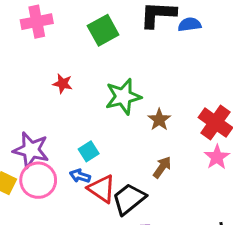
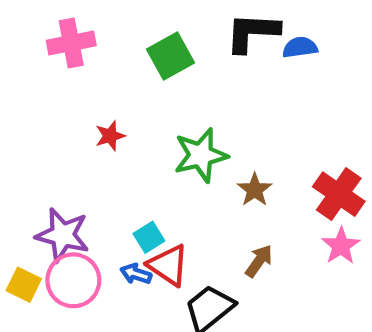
red star: (63, 84) -> (110, 136), turned -30
red triangle: (102, 189) -> (168, 265), moved

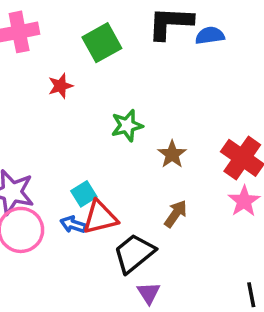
red star: (110, 136) -> (60, 86), moved
green star: (201, 155) -> (127, 126), size x0.7
red triangle: (168, 265) -> (100, 217), turned -48

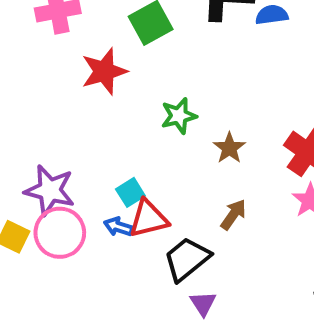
red star: (60, 86) -> (104, 71), size x1.6

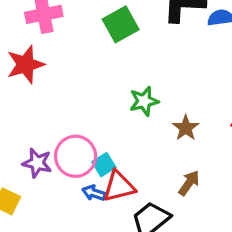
red star: (104, 71) -> (25, 64), moved
purple star: (50, 190) -> (37, 163), size x0.7
pink circle: (60, 233) -> (76, 156), moved

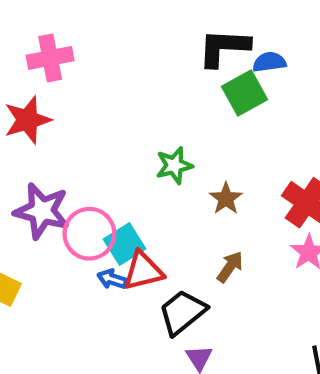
green square: (121, 24) -> (245, 93), moved
purple star: (37, 163) -> (42, 211), moved, size x1.5
cyan square: (104, 165) -> (125, 244), size x1.4

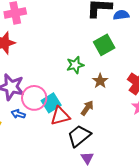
green square: (245, 93) -> (104, 45), moved
brown arrow: (230, 267) -> (87, 108), moved
blue arrow: (112, 279) -> (18, 114), moved

